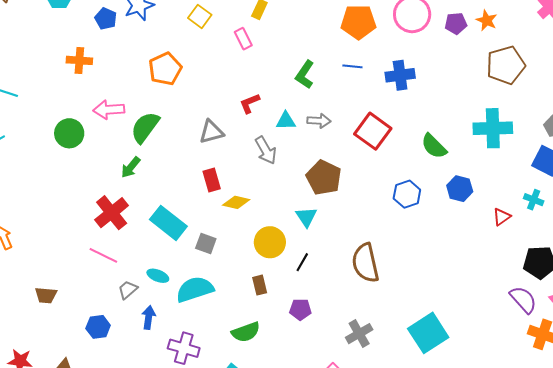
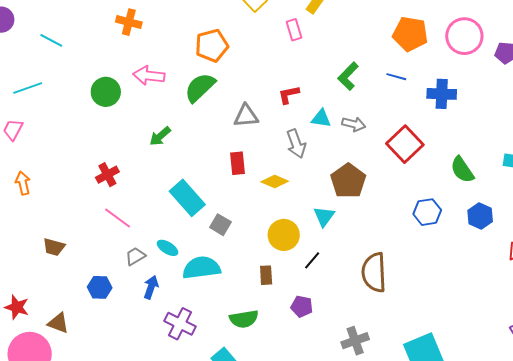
green semicircle: (145, 127) -> (200, 87), moved
yellow diamond: (236, 202) -> (275, 182), moved
red cross: (112, 213) -> (107, 175), moved, size x0.7

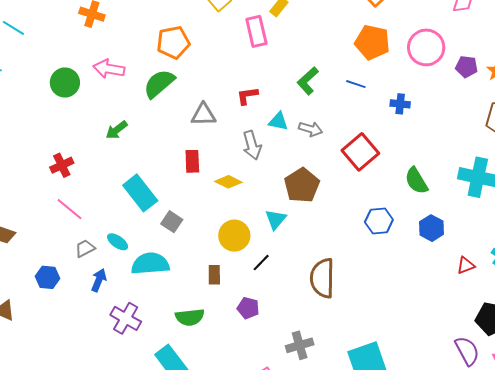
pink rectangle: (294, 30) -> (256, 31), size x1.4
blue cross: (442, 94) -> (400, 104), size x0.7

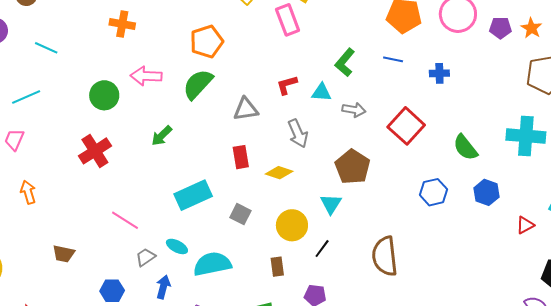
cyan triangle: (278, 121) -> (322, 92), moved
red cross: (62, 165) -> (95, 151), moved, size x1.4
cyan rectangle: (140, 193) -> (193, 195), turned -69
gray square: (172, 222) -> (240, 214), moved

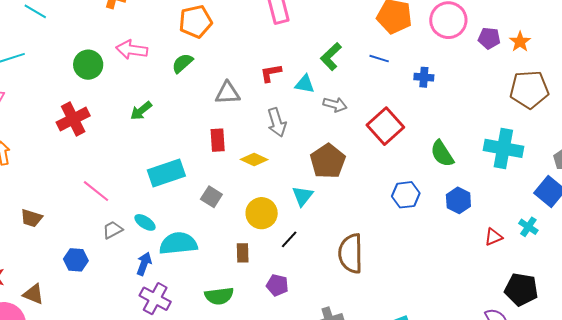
green semicircle: (198, 84) -> (182, 63), size x0.7
blue arrow: (163, 287) -> (144, 264), moved

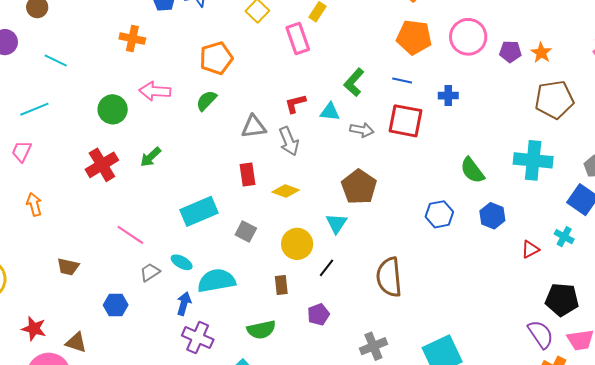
green arrow: (141, 111) -> (151, 157), moved
gray arrow: (277, 122) -> (289, 141), moved
red square: (385, 126) -> (405, 121), moved, turned -33
purple pentagon: (277, 285) -> (318, 314), turned -30

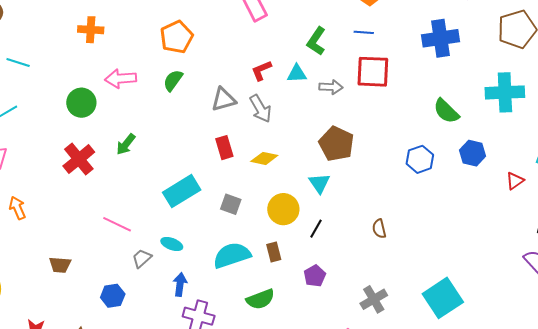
blue cross: (448, 96) -> (440, 38), moved, size x1.8
brown semicircle: (389, 277) -> (379, 229), size x0.5
cyan semicircle: (216, 281) -> (232, 255), moved

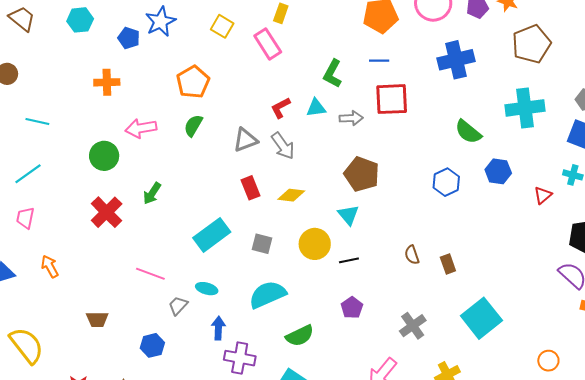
black line: (316, 229) -> (349, 260), turned 54
brown rectangle: (274, 252) -> (448, 264), moved

